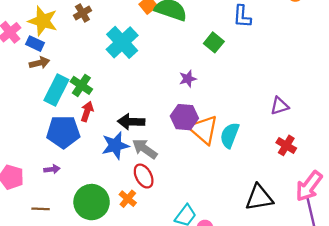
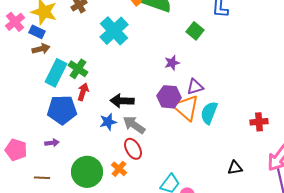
purple triangle: (279, 106) -> (195, 87), moved
blue star: (115, 145) -> (108, 122), size x0.7
red cross: (286, 145) -> (259, 122), turned -36
black triangle: (259, 198) -> (235, 168), size x0.6

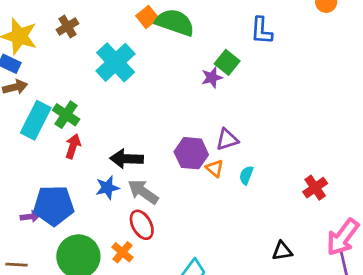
purple star: (172, 63) -> (212, 78), moved
orange triangle: (186, 108) -> (215, 168), size x0.5
blue pentagon: (62, 110) -> (54, 206), moved
cyan semicircle: (209, 113) -> (246, 175), size x0.6
red cross: (259, 122) -> (315, 188), turned -30

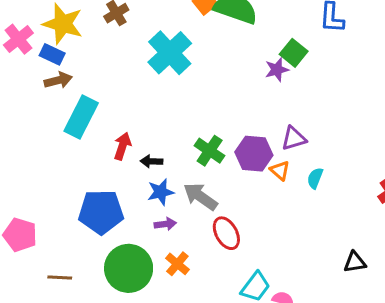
green cross: (66, 115) -> (210, 151), moved
black arrow: (127, 159) -> (151, 161), moved, size x0.6
purple arrow: (30, 217) -> (165, 224), moved
red ellipse: (142, 225) -> (226, 233), moved

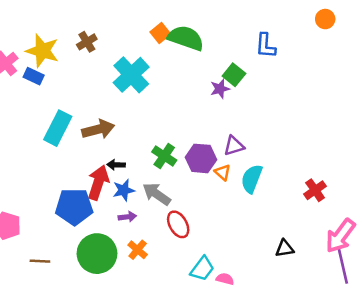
brown arrow: (58, 80) -> (98, 129), moved, size x1.4
red arrow: (122, 146) -> (98, 183), moved, size x1.5
cyan semicircle: (315, 178) -> (252, 179), size x1.6

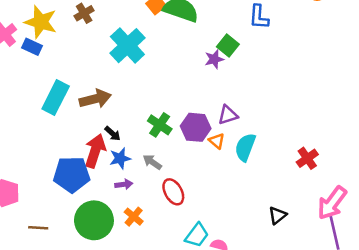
black arrow: (116, 165) -> (113, 134), turned -140
gray arrow: (157, 194) -> (152, 162), size x0.7
black triangle: (285, 248) -> (277, 215), turned -30

